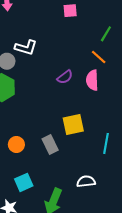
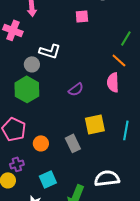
pink square: (70, 11) -> (82, 16), moved
purple semicircle: (65, 77) -> (76, 89), moved
cyan line: (106, 143) -> (126, 130), moved
white semicircle: (86, 181) -> (107, 178), size x1.4

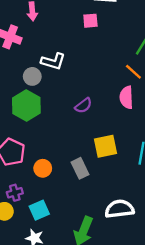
cyan square: (48, 179) -> (39, 210), moved

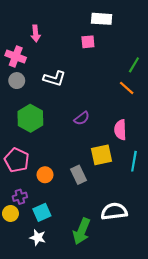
gray circle: (32, 76) -> (17, 81), moved
pink semicircle: (126, 97) -> (120, 130), moved

